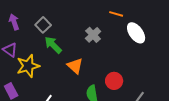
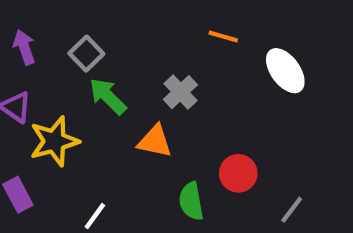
orange line: (116, 14) -> (223, 36), moved
gray cross: (93, 35) -> (180, 92), moved
orange triangle: (75, 66) -> (155, 141), turned -30

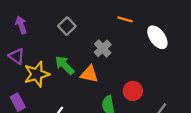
gray square: (86, 54) -> (67, 26), moved
green arrow: (108, 96) -> (65, 65), moved

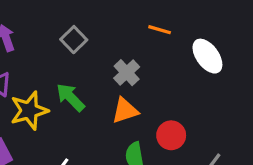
orange triangle: (89, 74) -> (125, 111), moved, turned -30

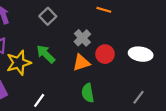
white ellipse: (207, 56) -> (141, 54), moved, turned -45
red circle: (171, 135) -> (105, 54), moved

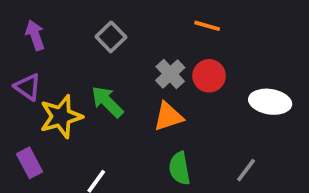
red circle: (105, 54) -> (209, 76), moved
gray line: (138, 97) -> (246, 170), moved

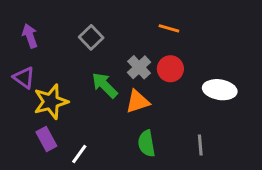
green arrow: (107, 102) -> (105, 85), moved
purple rectangle: (30, 163) -> (46, 139), moved
gray line: (246, 170) -> (200, 145), turned -42

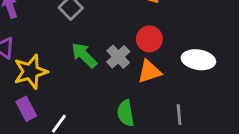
gray cross: (139, 67) -> (118, 57), moved
orange triangle: (138, 102) -> (149, 72), moved

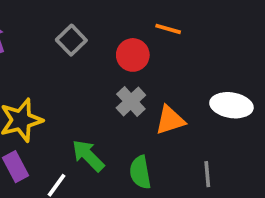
red circle: (149, 39) -> (133, 55), moved
green arrow: (84, 55) -> (88, 156), moved

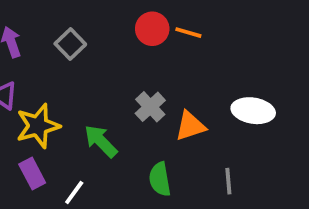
gray square: (71, 40) -> (70, 44), moved
red circle: (133, 55) -> (152, 29), moved
green arrow: (88, 156) -> (101, 141), moved

